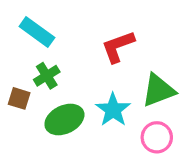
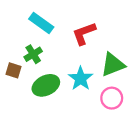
cyan rectangle: (37, 32) -> (41, 23), moved

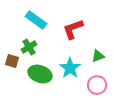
green triangle: (113, 65) -> (98, 56), size x0.6
green ellipse: (46, 85) -> (40, 74), turned 45

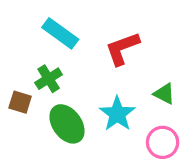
green triangle: (98, 56) -> (164, 94), turned 48
green ellipse: (40, 74) -> (67, 124), turned 35

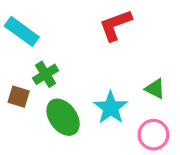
cyan rectangle: (60, 33) -> (22, 31), moved
red L-shape: (122, 48) -> (115, 25), moved

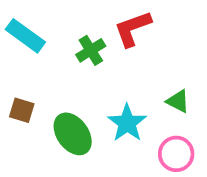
green cross: (46, 74) -> (91, 50), moved

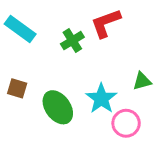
green triangle: (178, 101) -> (142, 81), turned -42
pink circle: (176, 154) -> (126, 123), moved

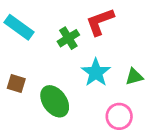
cyan star: (101, 99) -> (96, 72), moved

